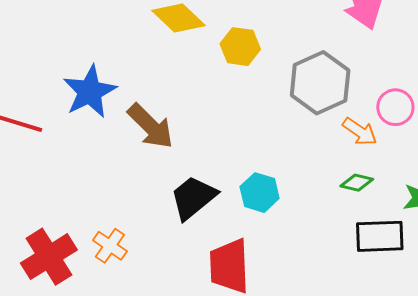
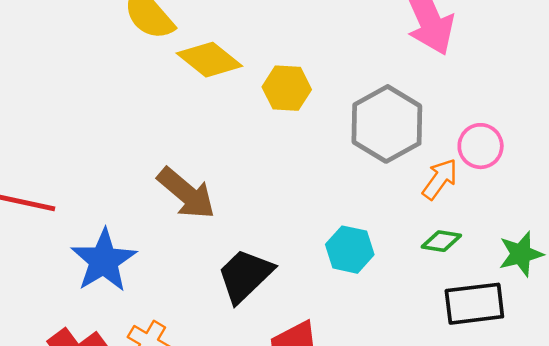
blue star: (90, 92) -> (104, 261), moved
orange arrow: (360, 132) -> (440, 179), turned -84
cyan hexagon: (260, 193) -> (350, 250), moved

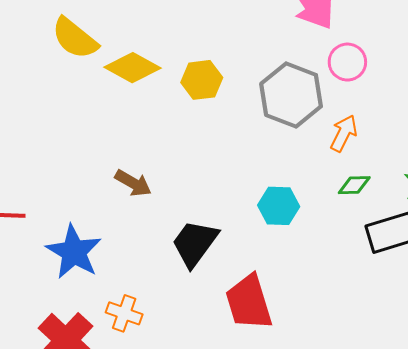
pink circle: (481, 146) -> (347, 62), moved
brown arrow: (186, 193) -> (133, 183), size x0.7

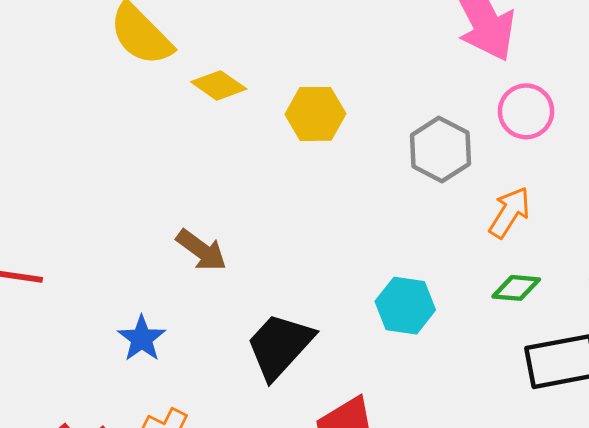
yellow diamond: (132, 68) -> (219, 85), size x0.7
gray hexagon: (291, 95) -> (440, 149), size x0.7
blue star: (74, 252) -> (142, 339), moved, size x0.6

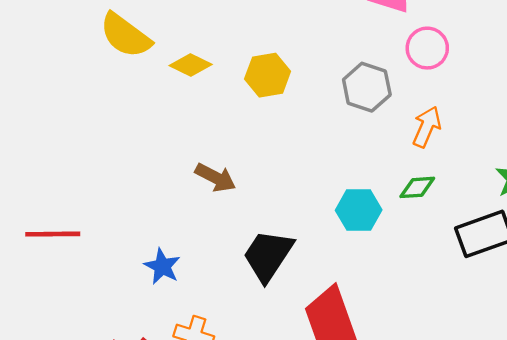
brown arrow: (201, 250) -> (215, 178), moved
green diamond: (516, 288) -> (417, 187), moved

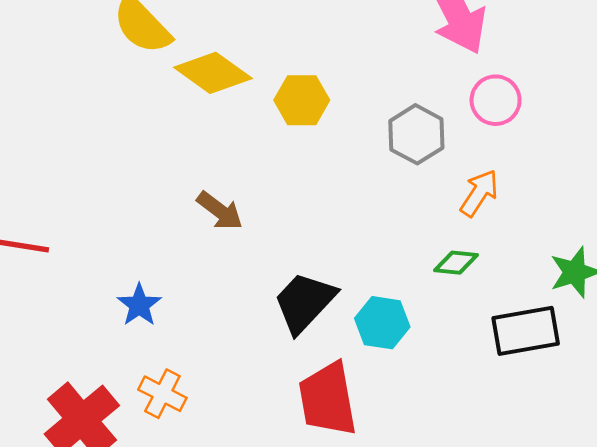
yellow diamond: (191, 65) -> (213, 73), size x1.5
cyan hexagon: (359, 210) -> (382, 323), moved
black trapezoid: (268, 255) -> (304, 302), moved

